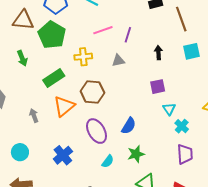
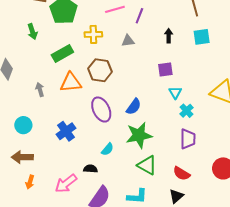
orange triangle: (64, 106) -> (71, 82), turned 30
green star: (136, 154) -> (139, 135), size x1.5
cyan semicircle: (108, 161) -> (107, 149), moved

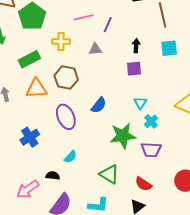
purple square: (165, 69) -> (134, 69), moved
blue semicircle: (134, 107) -> (99, 105), moved
green star: (139, 135) -> (123, 136), moved
purple trapezoid: (188, 139) -> (151, 150), turned 90

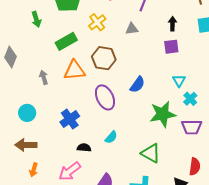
yellow cross: (61, 41) -> (97, 22), turned -36
black semicircle: (53, 176) -> (84, 148), moved
red semicircle: (143, 184) -> (195, 167), moved, turned -114

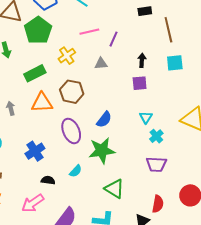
green star: (163, 114) -> (102, 151), moved

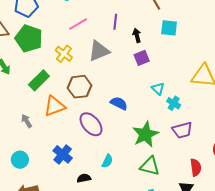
purple line: (114, 39) -> (115, 22), moved
cyan square: (175, 63) -> (169, 28), turned 30
gray triangle: (101, 64) -> (99, 51), size x1.6
blue semicircle: (104, 120) -> (119, 103), turned -84
green star: (102, 151) -> (145, 134), moved

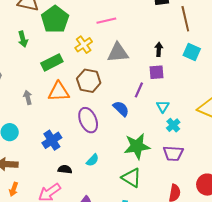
purple line: (115, 22) -> (139, 90), moved

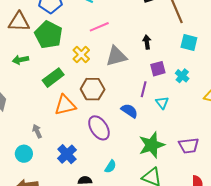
green arrow: (23, 39) -> (20, 60), turned 105
black arrow: (159, 49) -> (147, 42), moved
gray arrow: (28, 97) -> (37, 131), moved
cyan triangle: (163, 106) -> (162, 103), moved
cyan cross: (173, 125) -> (182, 76), moved

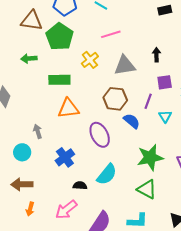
green rectangle: (53, 78) -> (59, 80), turned 30
brown hexagon: (93, 89) -> (115, 99), moved
cyan semicircle: (110, 167) -> (107, 174), size x1.6

